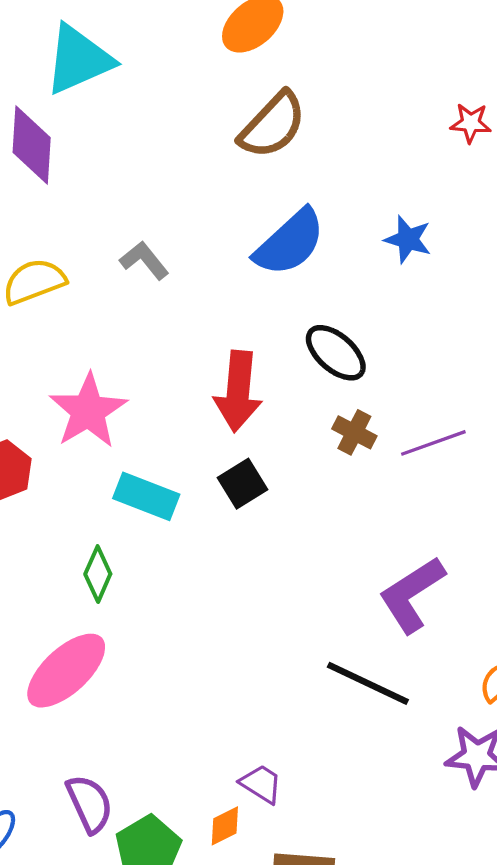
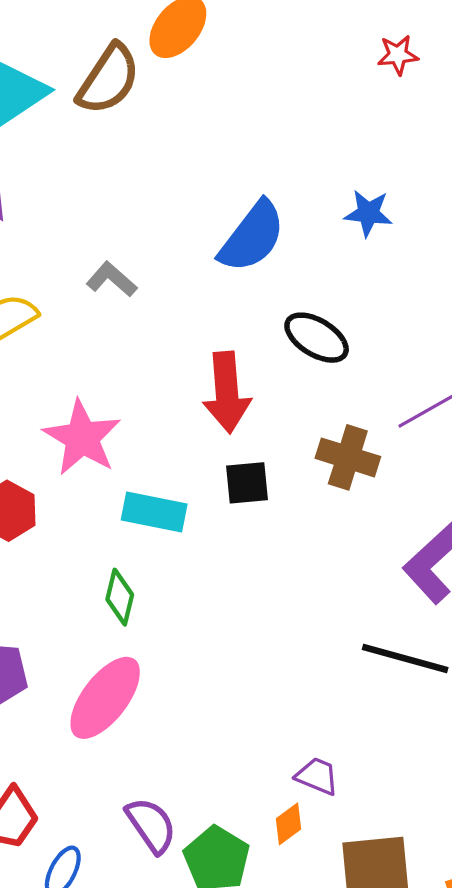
red star: (471, 123) -> (398, 55), moved
brown semicircle: (273, 125) -> (108, 79), moved
brown cross: (354, 432) -> (348, 457), moved, size x1.4
black square: (243, 484) -> (247, 483), turned 36

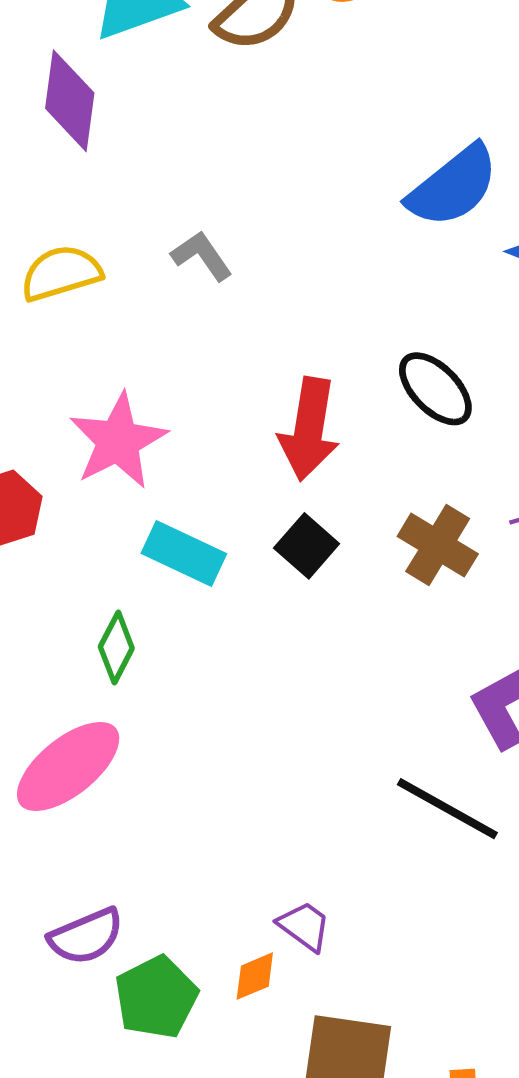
blue semicircle: (252, 237) -> (453, 186), moved
black square: (247, 483) -> (307, 546), turned 33
purple semicircle: (151, 825) -> (86, 936), turned 88

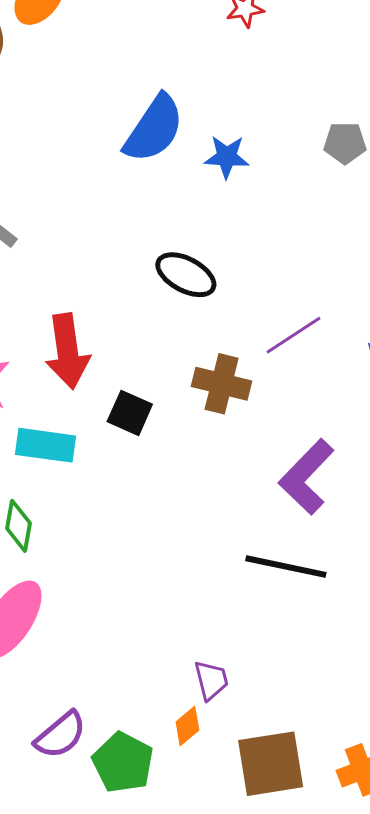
red arrow: (309, 429) -> (67, 351), moved
purple trapezoid: (304, 926) -> (211, 680), turned 57

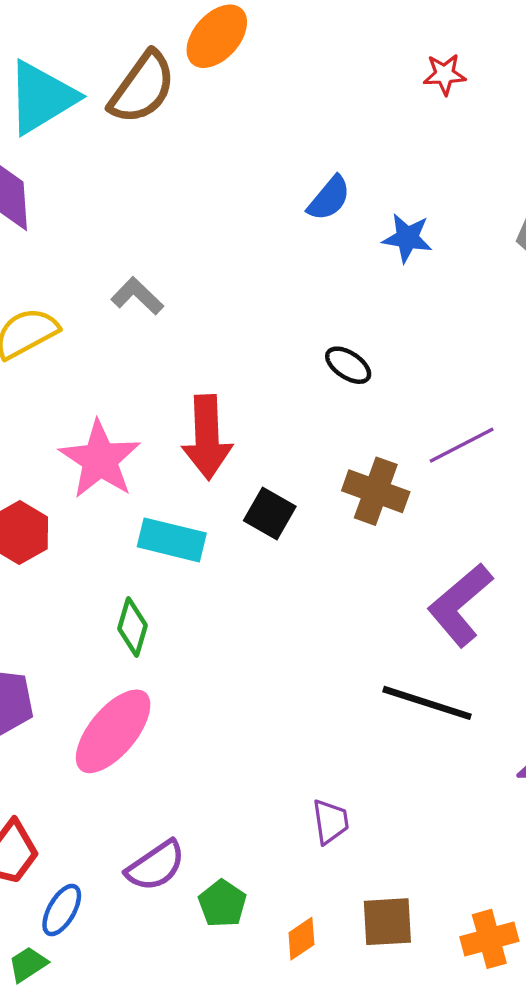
blue semicircle: (154, 129) -> (329, 198), size x0.6
black ellipse: (186, 275) -> (348, 365), size x0.7
orange diamond: (187, 726) -> (301, 939), moved
green pentagon: (123, 762) -> (222, 904), size x0.7
brown square: (271, 764) -> (387, 922), size x0.7

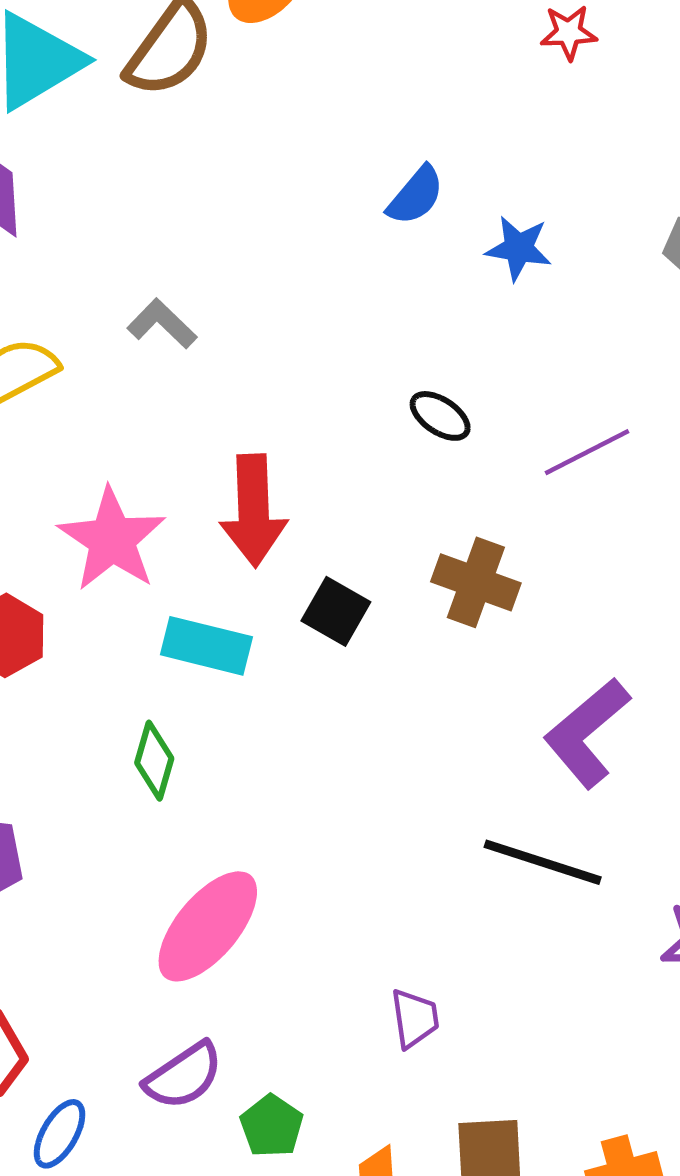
purple line: (462, 445) -> (587, 452), moved
pink ellipse: (113, 731) -> (208, 926), moved

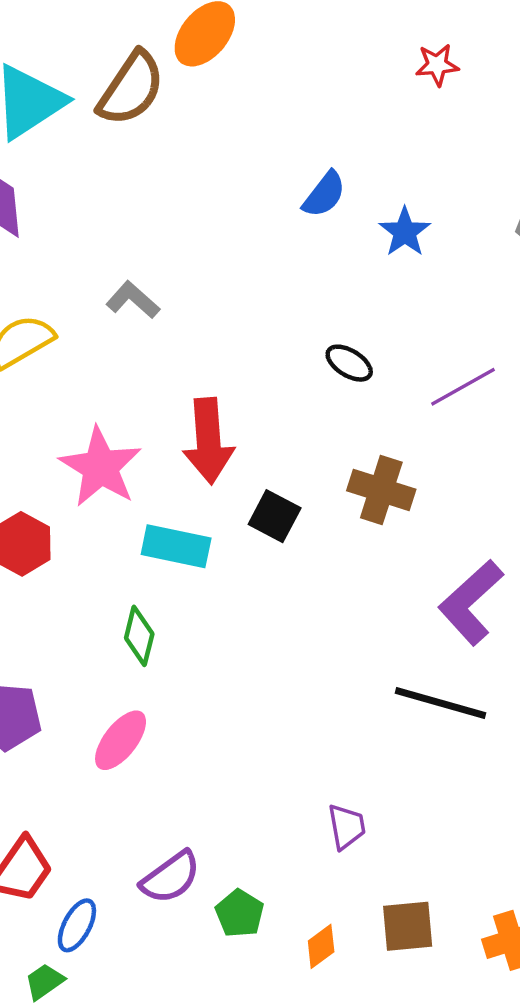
blue star: (519, 248) -> (405, 232), turned 30
pink ellipse: (208, 926) -> (121, 740), moved, size x0.7

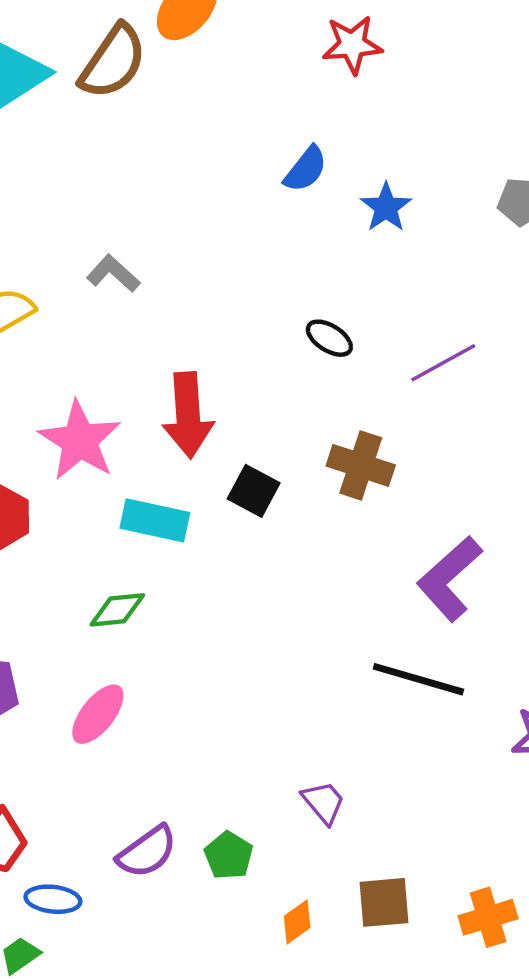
red star: (437, 65) -> (352, 45), moved, size x1.4
green diamond: (139, 636) -> (117, 610), turned 70
purple trapezoid: (347, 827) -> (324, 802), turned -30
green pentagon: (240, 913) -> (229, 855), moved
blue ellipse: (77, 925) -> (53, 899), turned 68

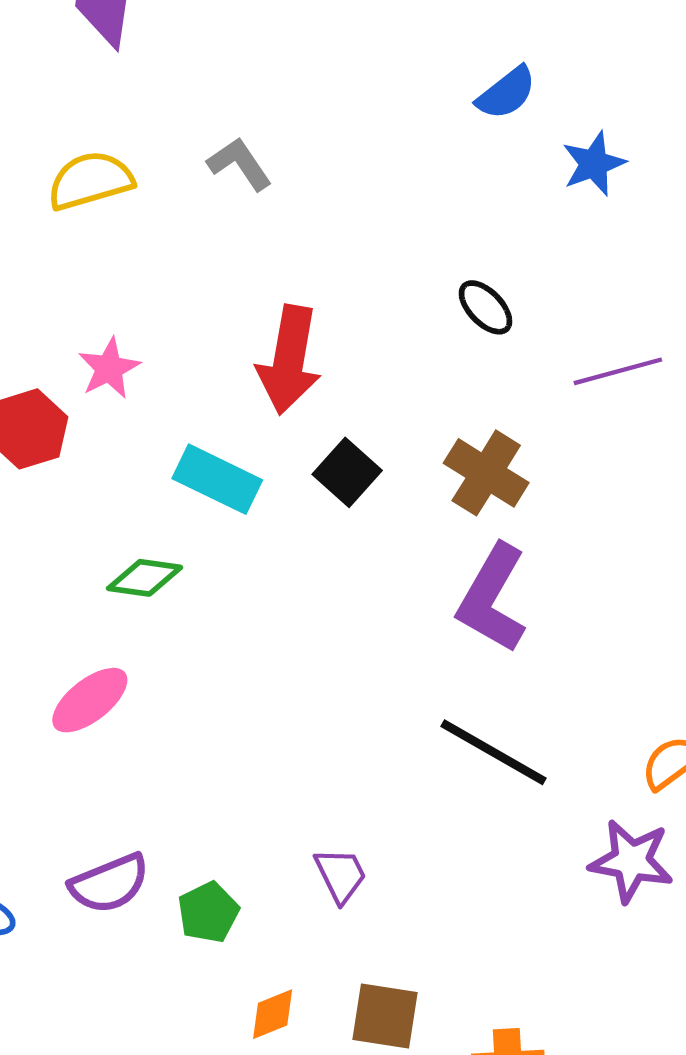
pink star: (80, 441) -> (109, 368), moved, size x0.6
purple L-shape: (450, 579) -> (492, 598), moved, turned -32

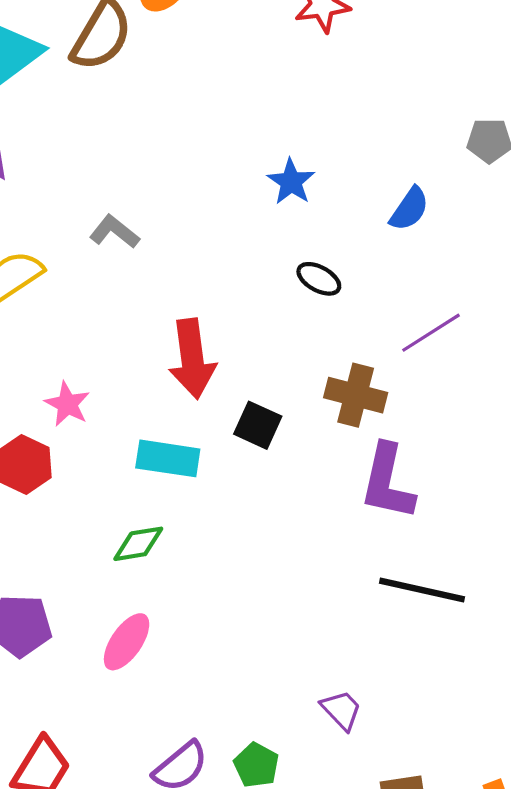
blue semicircle: (506, 93) -> (409, 209), moved
blue star: (594, 164) -> (291, 182), moved
purple line: (618, 371) -> (431, 333), moved

